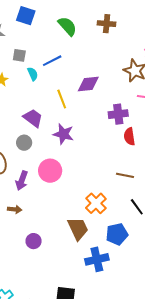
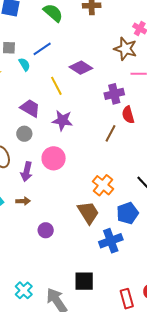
purple diamond: (88, 84) -> (81, 68), turned 45
brown line: (125, 175) -> (111, 133), moved, turned -66

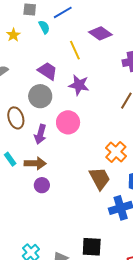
gray circle: (24, 134) -> (40, 96), size x1.5
brown arrow: (23, 201) -> (35, 163), size x1.5
purple circle: (46, 230) -> (42, 185), moved

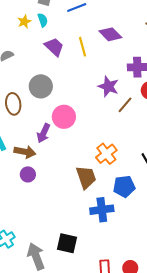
cyan semicircle: (44, 27) -> (43, 20), moved
purple trapezoid: (47, 71) -> (54, 47), moved
purple star: (79, 85) -> (108, 86), moved
purple arrow: (40, 134) -> (44, 133), moved

